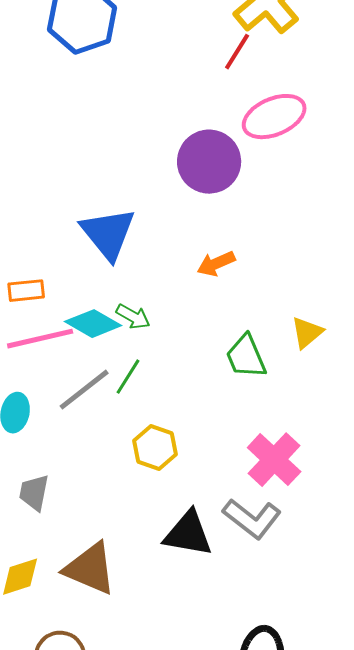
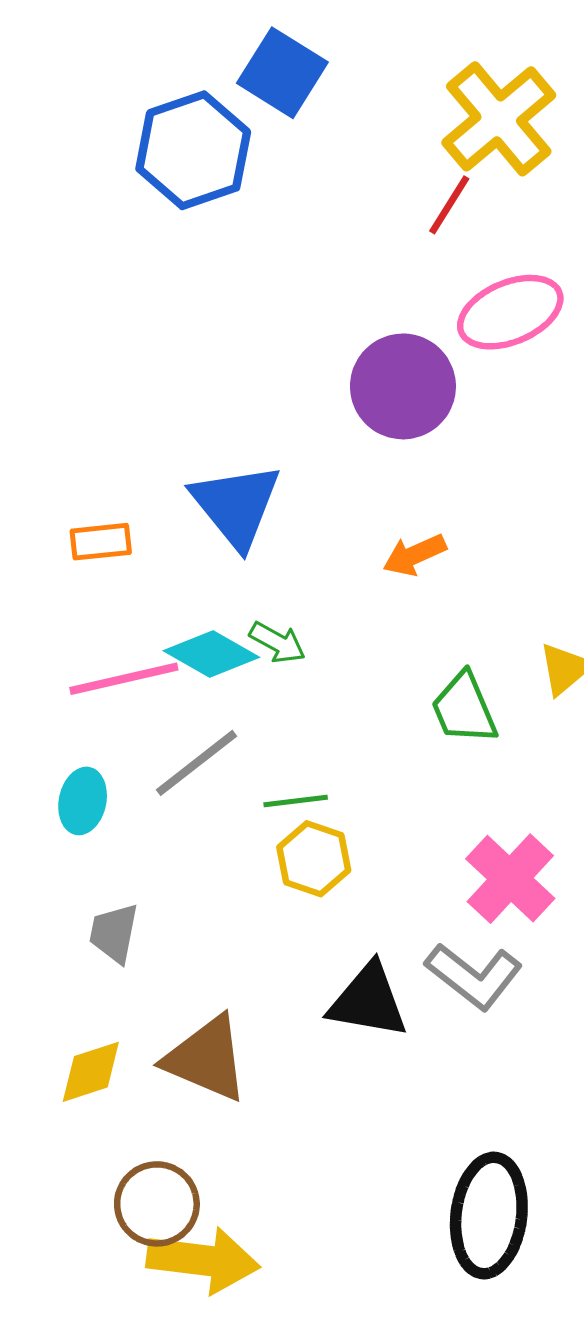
orange rectangle: (26, 291) -> (101, 542), moved
green line: (128, 377) -> (296, 801), moved, turned 51

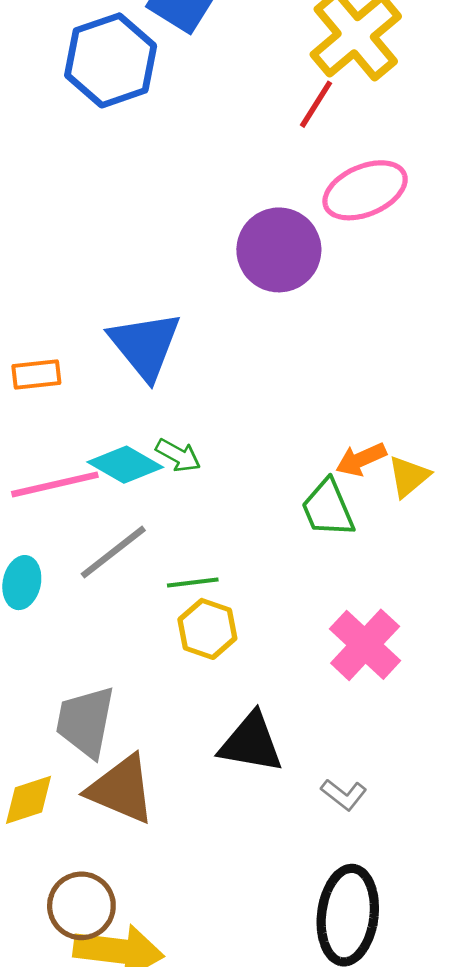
orange arrow: (415, 555) -> (361, 459), moved
gray trapezoid: (114, 933) -> (85, 722), moved, size x1.5
gray L-shape: (474, 976) -> (344, 795), moved, size x0.6

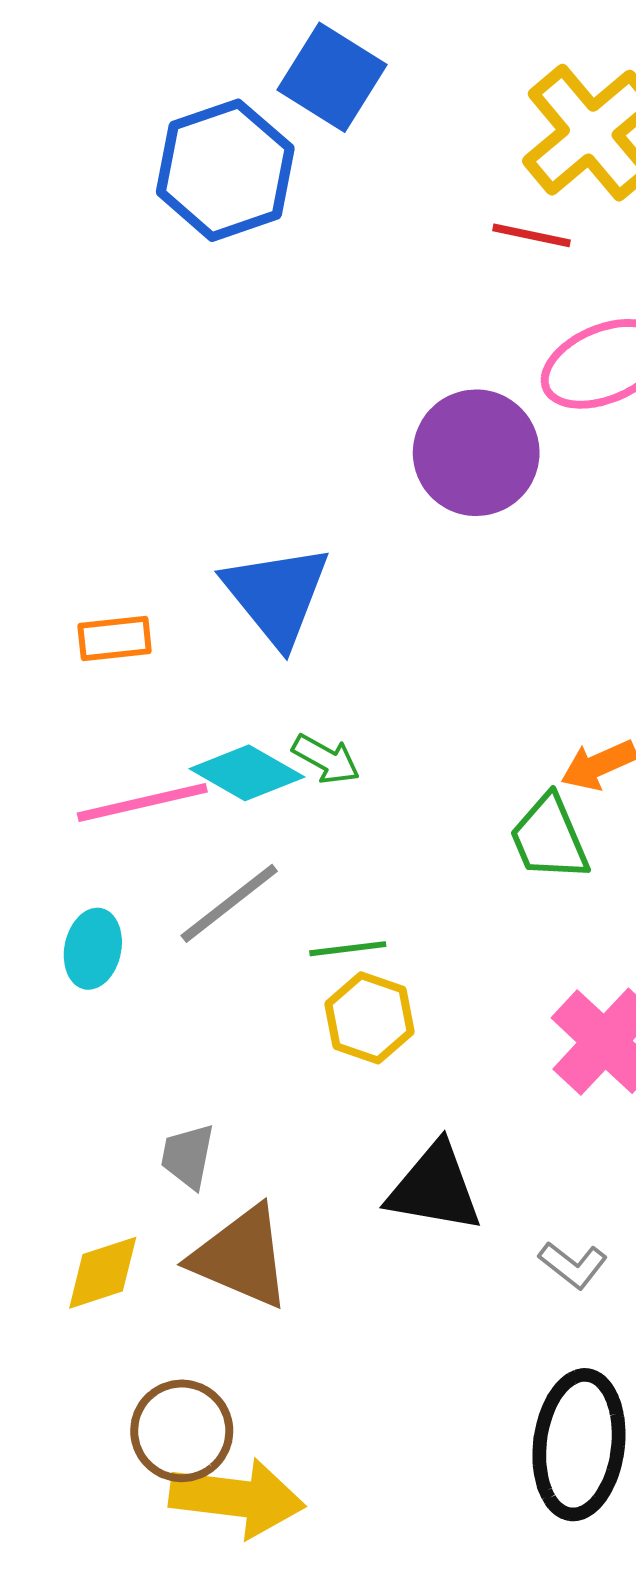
red line: (316, 104) -> (532, 235), turned 70
gray trapezoid: (85, 722) -> (188, 1156), size x0.6

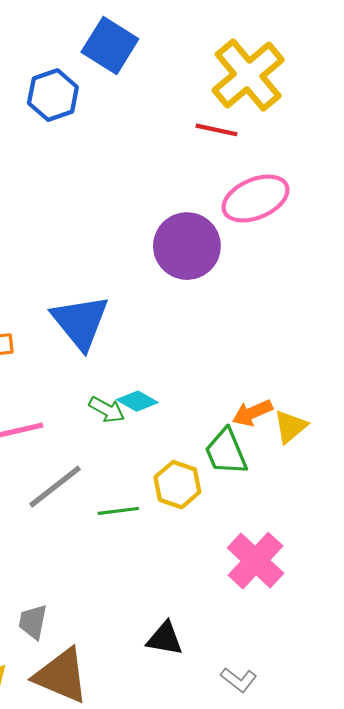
blue hexagon: (225, 170) -> (53, 95), size x0.7
cyan diamond: (247, 773) -> (137, 401), moved, size x0.7
yellow hexagon: (369, 1018) -> (177, 485), moved
black triangle: (435, 1188) -> (165, 639), size x0.7

